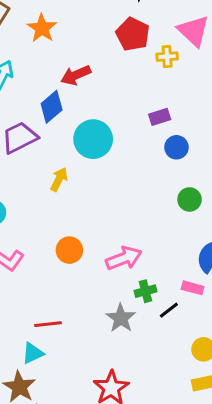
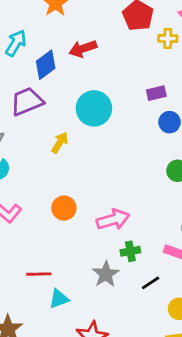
blue diamond: (52, 107) -> (46, 65), moved
black line: (169, 310) -> (151, 283), moved
cyan triangle: (33, 353) -> (59, 299), moved

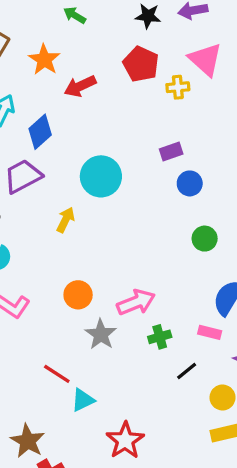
red arrow: (83, 49) -> (80, 86), moved
red line: (39, 274) -> (57, 374), turned 40
gray star: (106, 274) -> (101, 334), moved

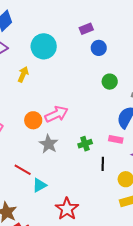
pink arrow: (136, 302) -> (57, 114), moved
black line: (187, 371) -> (103, 164), turned -48

